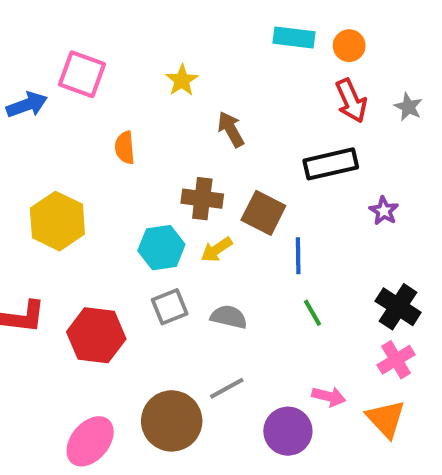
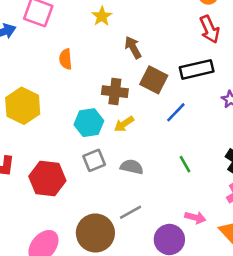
brown square: (263, 213) -> (154, 80), moved
blue line: (298, 256) -> (176, 112), moved, turned 45

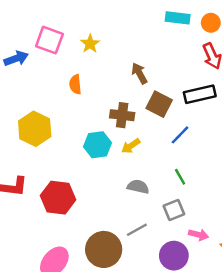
yellow star: (102, 16) -> (90, 44), moved
gray square: (94, 160) -> (174, 210), moved
green line: (185, 164) -> (180, 177), moved

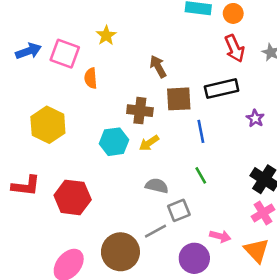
pink square: (49, 40) -> (65, 54), moved
brown square: (159, 104) -> (179, 99), turned -30
blue line: (180, 135) -> (201, 131), turned -55
gray square: (174, 210) -> (179, 210), moved

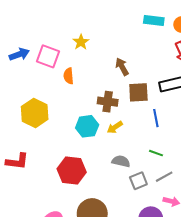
green line: (201, 175) -> (156, 153), turned -40
red hexagon: (73, 197) -> (72, 170), moved
gray line: (155, 231) -> (164, 177), moved

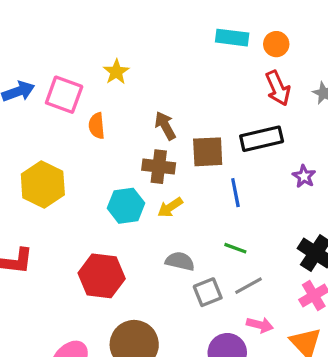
brown arrow: (122, 67) -> (165, 126), moved

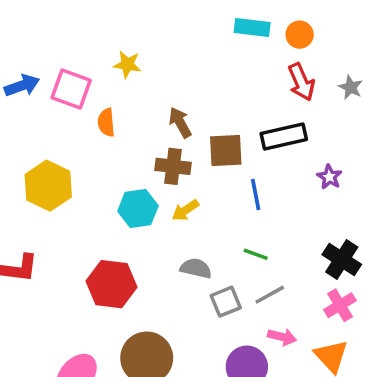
yellow star: (116, 72) -> (127, 64), turned -30

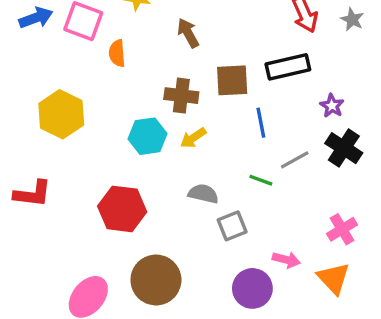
brown arrow: (180, 122) -> (188, 33), moved
black cross: (342, 260) -> (344, 148), moved
gray line: (270, 295) -> (295, 160), moved

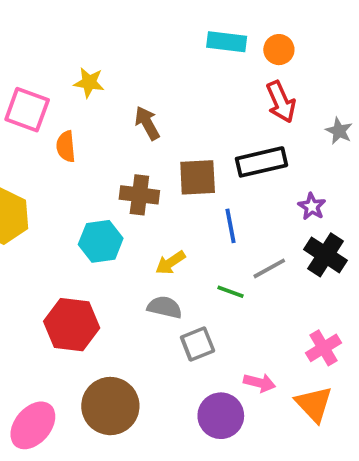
gray star: (352, 19) -> (339, 131), moved
yellow arrow: (193, 138) -> (170, 263), moved

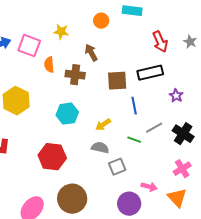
orange circle: (279, 50) -> (101, 21), moved
gray star: (339, 131) -> (190, 42), moved
brown cross: (139, 195) -> (75, 75), moved
black cross: (325, 255) -> (183, 134), moved

